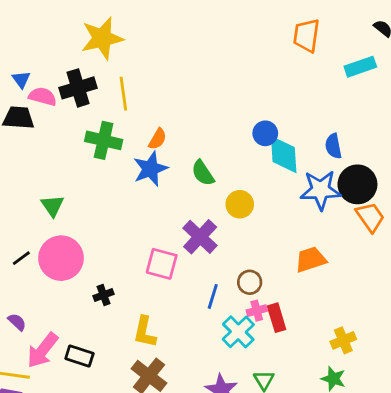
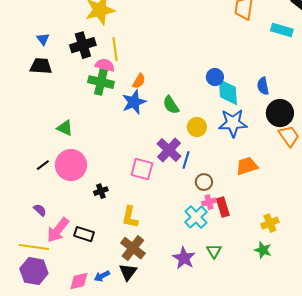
cyan rectangle: (360, 67) -> (282, 30), turned 35
pink semicircle: (43, 96) -> (105, 65), moved
blue star: (321, 190) -> (233, 123), moved
green triangle: (53, 206) -> (65, 128), turned -30
blue line: (213, 296) -> (186, 160), moved

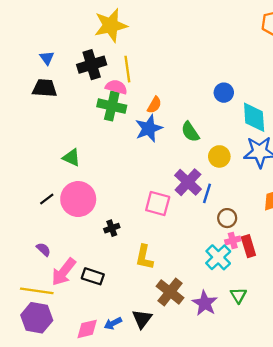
blue circle: (215, 77) -> (224, 93), moved
brown cross: (133, 248) -> (170, 292), moved

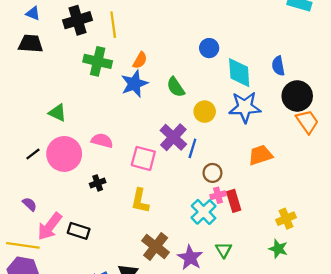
blue triangle: (47, 58) -> (33, 13), turned -32
pink semicircle: (116, 87) -> (102, 141), moved
yellow L-shape: (144, 257) -> (140, 201), moved

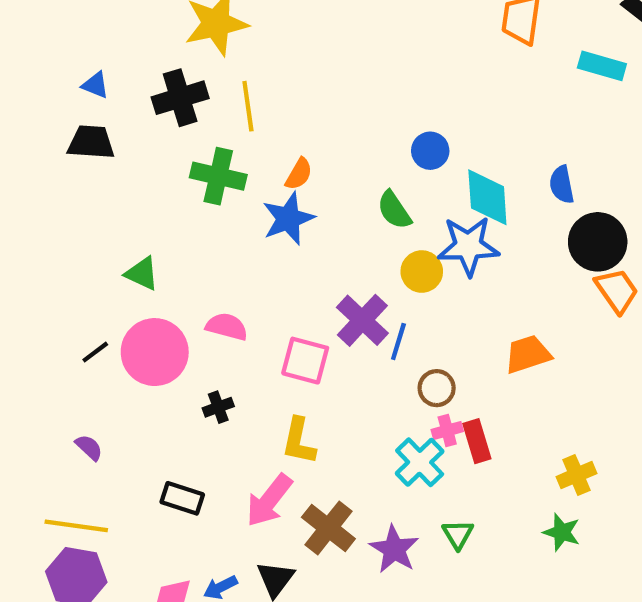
green semicircle: (176, 87) -> (394, 210), moved
blue star: (245, 107) -> (468, 246), moved
pink arrow: (50, 226) -> (269, 500), moved

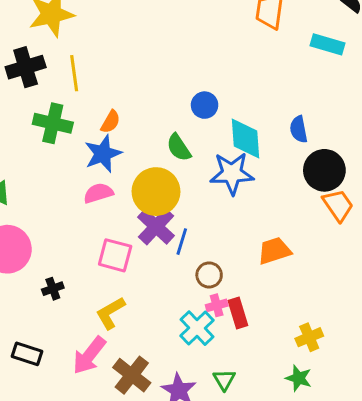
yellow circle: (422, 272) -> (156, 192), moved, size x1.6
pink semicircle: (227, 327) -> (98, 193), moved, turned -32
yellow L-shape: (299, 441) -> (110, 313), turned 48

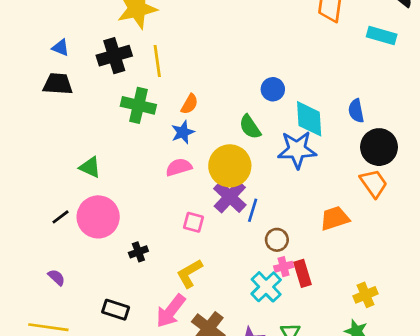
blue star: (103, 154) -> (183, 132), size x0.7
orange trapezoid: (338, 205) -> (374, 183), moved
pink square: (115, 255) -> (194, 222), size x0.7

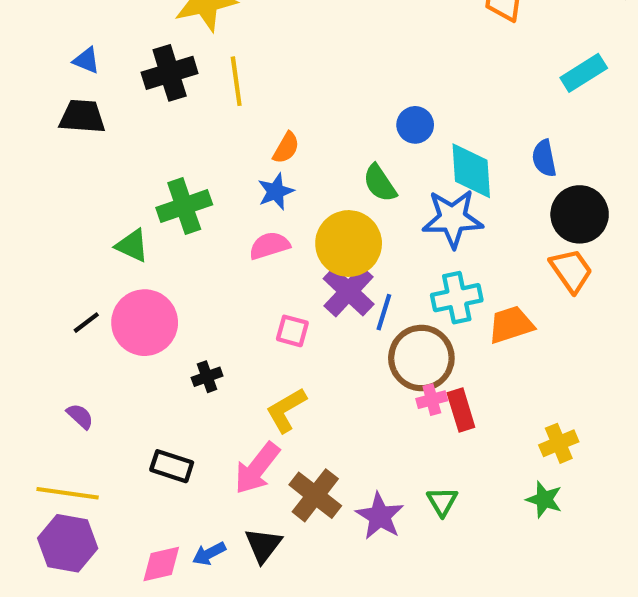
cyan rectangle: (382, 35) -> (584, 73), moved, turned -48
green cross: (138, 105) -> (184, 206), moved, turned -32
brown circle: (277, 240) -> (421, 358), size x1.8
cyan cross: (266, 287) -> (457, 298), moved, turned 32

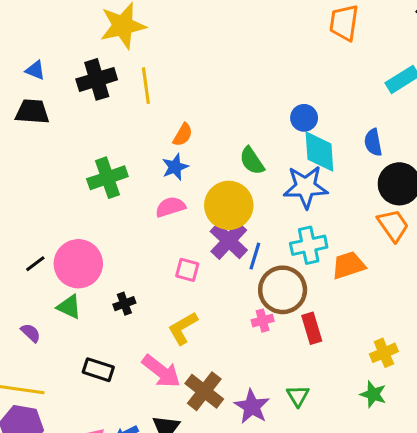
blue circle: (415, 125) -> (304, 118), moved
green triangle: (132, 246) -> (69, 307), moved
pink cross: (432, 400) -> (263, 321), moved
pink arrow: (257, 468) -> (161, 371), turned -90

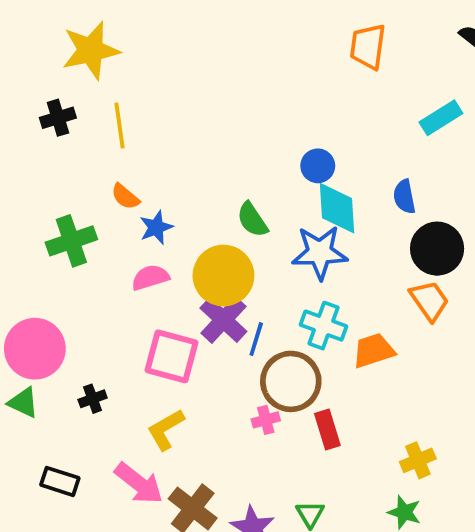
black cross: (97, 79) -> (58, 118), size x0.7
orange semicircle: (183, 135) -> (125, 197), moved, turned 100
cyan cross: (309, 245) -> (324, 326), turned 32
pink square: (187, 270) -> (171, 356), size x1.8

